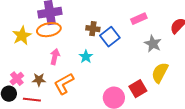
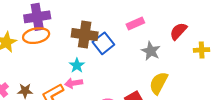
brown cross: (93, 29) -> (85, 35), size x1.6
pink arrow: (55, 57) -> (74, 83), moved, turned -112

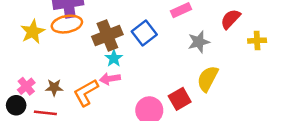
brown cross: (85, 35) -> (107, 36), moved, turned -30
gray star: (151, 51) -> (199, 42), turned 30

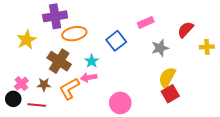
orange ellipse: (67, 24) -> (74, 34), moved
brown cross: (107, 36) -> (59, 61), moved, turned -35
red square: (180, 99) -> (170, 94), moved

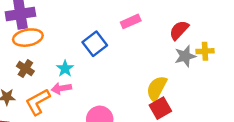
orange ellipse: (74, 34) -> (28, 38), moved
gray star: (160, 48) -> (185, 56), moved
brown cross: (59, 61) -> (25, 69), size x0.6

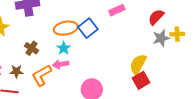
orange ellipse: (28, 38) -> (66, 28), moved

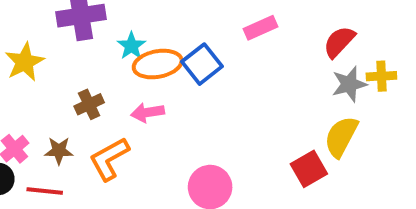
brown cross: (32, 48) -> (89, 104), turned 32
cyan star: (64, 48) -> (131, 46), moved
pink arrow: (61, 64) -> (148, 112), moved
yellow semicircle: (138, 64) -> (341, 137), moved

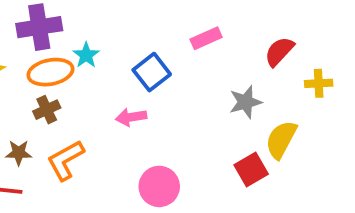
orange ellipse: (158, 64) -> (50, 72), moved
gray star: (349, 84) -> (245, 102), moved
pink arrow: (148, 112) -> (131, 117), moved

